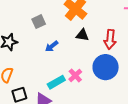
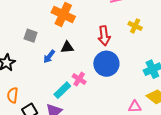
gray square: (39, 22) -> (31, 36), turned -32
black triangle: (82, 35) -> (67, 47), moved

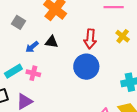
pink cross: (79, 79) -> (33, 73), moved, turned -32
cyan rectangle: (62, 90) -> (13, 71), moved

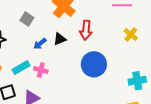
red arrow: (90, 39) -> (86, 30), moved
black triangle: (52, 42) -> (60, 39), turned -32

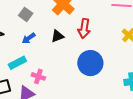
blue arrow: (40, 44) -> (29, 38), moved
pink cross: (41, 70) -> (38, 76), moved

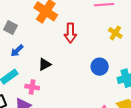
black triangle: (57, 36) -> (45, 64), moved
blue circle: (90, 63) -> (100, 67), moved, size x0.7

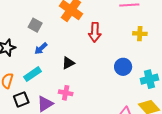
yellow cross: (115, 33) -> (140, 34), turned -32
pink cross: (32, 87) -> (66, 93), moved

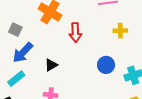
blue arrow: (41, 48) -> (23, 53), size x1.6

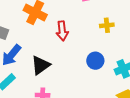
black triangle: (51, 65) -> (41, 65), size x1.5

